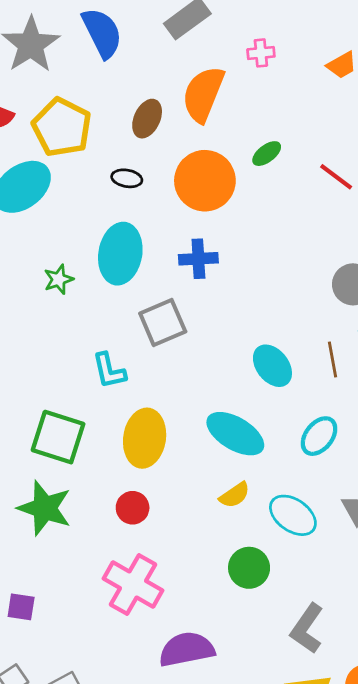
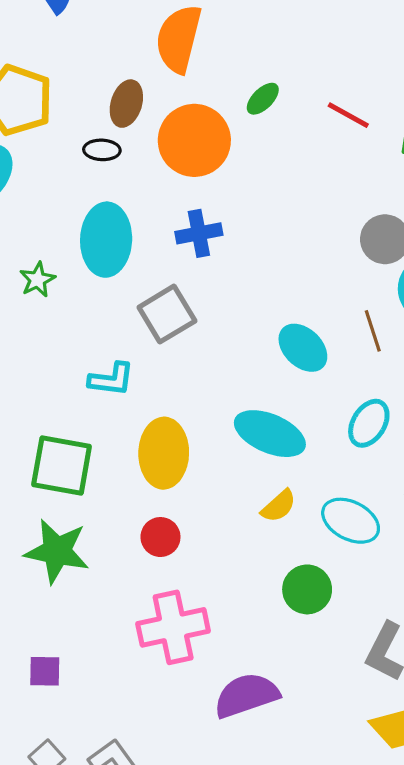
brown ellipse: (147, 119) -> (126, 104), moved
cyan L-shape: (109, 371) -> (111, 379), turned -63
pink cross: (133, 585) -> (173, 627), turned -34

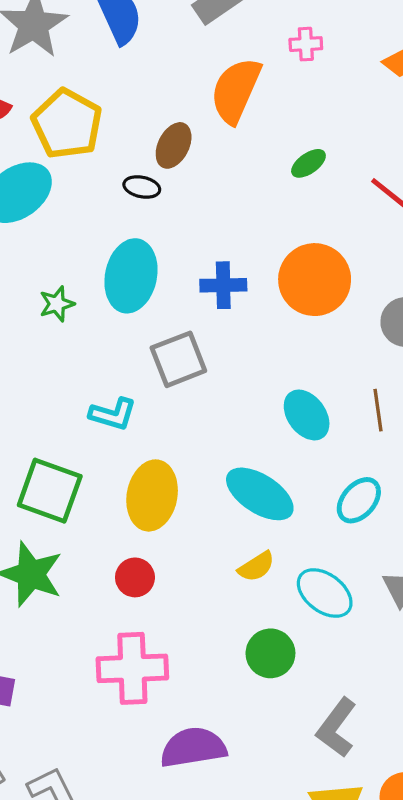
orange circle: (194, 140) -> (315, 280), moved

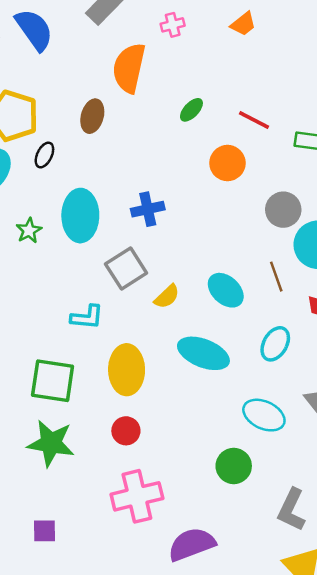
black ellipse: (142, 187) -> (44, 155), moved, turned -65
orange circle: (315, 280) -> (227, 163), moved, size x0.7
green star: (57, 304) -> (29, 231), moved
yellow semicircle: (256, 567) -> (167, 297), moved

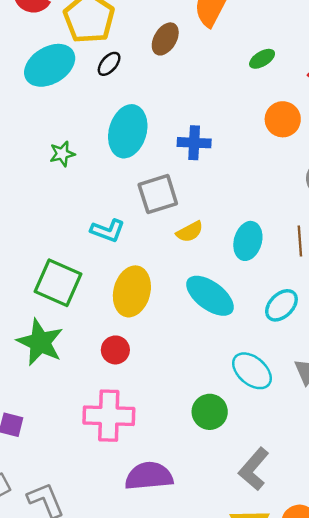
green star: (29, 231) -> (62, 154), moved
cyan ellipse: (226, 290) -> (248, 241), turned 48

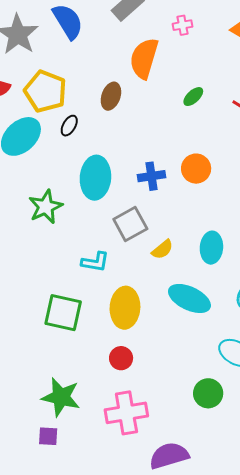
orange circle: (283, 119) -> (196, 169), moved
green star: (62, 154) -> (46, 207), size x1.6
green star: (40, 342) -> (61, 397), moved

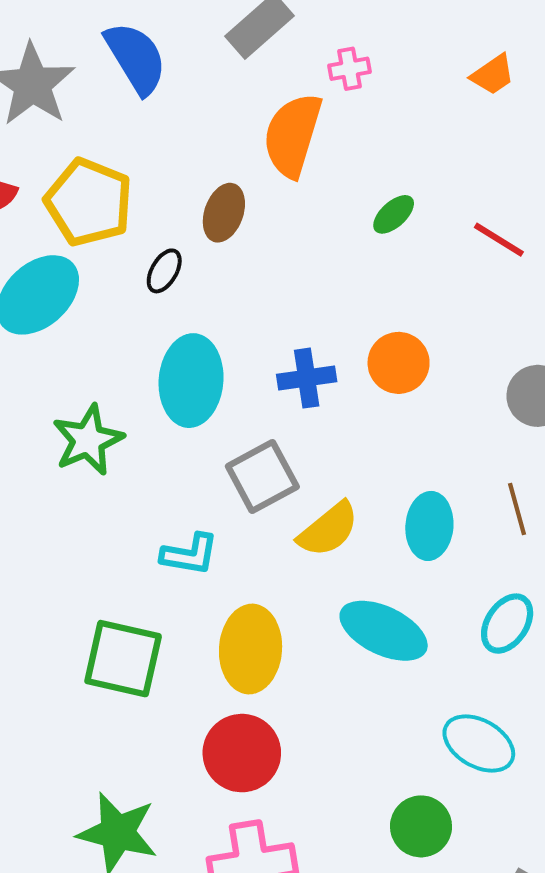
pink cross: (183, 25) -> (350, 69), moved
black ellipse: (69, 126) -> (164, 271), moved
yellow semicircle: (162, 249) -> (328, 529), size x1.4
red circle: (121, 358) -> (242, 753), size x1.6

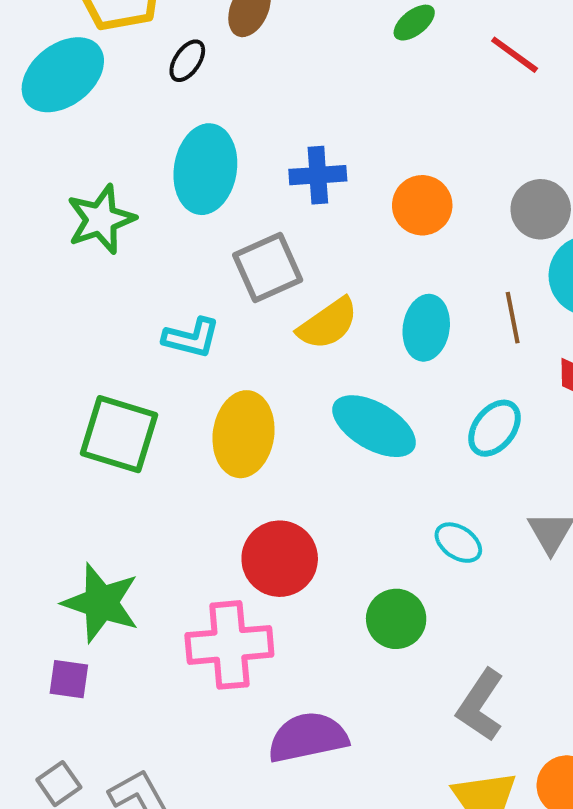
orange circle: (399, 363) -> (422, 205), moved
cyan ellipse: (479, 743) -> (458, 543), size x0.7
red circle: (242, 753) -> (280, 559), moved

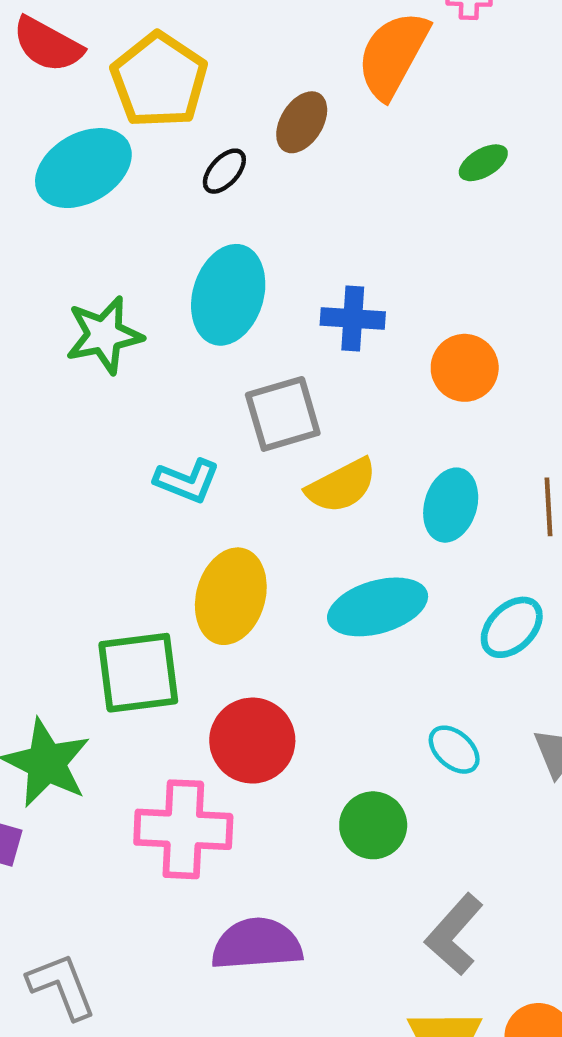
cyan ellipse: (374, 426) -> (378, 607), turned -54
green square: (119, 434) -> (138, 673), moved, turned -32

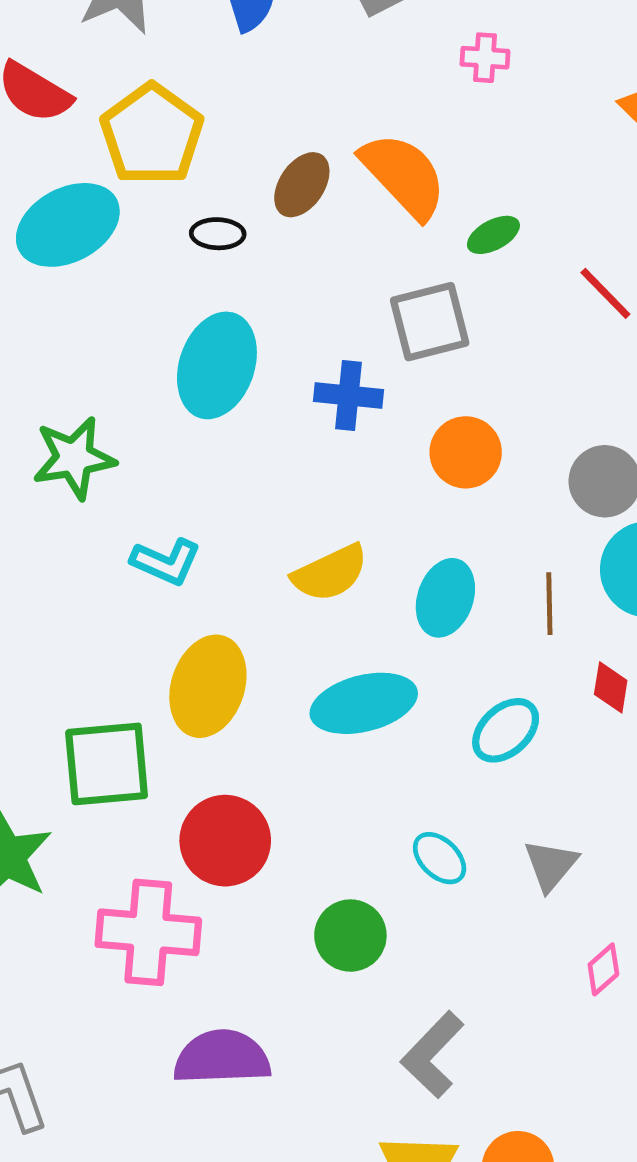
orange semicircle: (393, 55) -> (404, 175), moved, turned 106
black ellipse: (224, 171) -> (218, 234), turned 48
green star: (104, 335) -> (74, 458), moved
gray square: (283, 414) -> (430, 322), moved

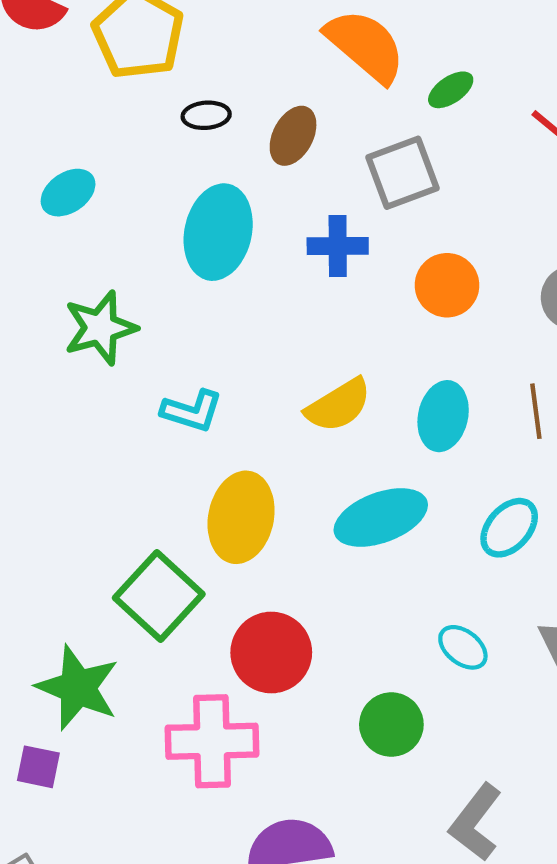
brown ellipse: (302, 185) -> (293, 136), moved
cyan ellipse: (68, 225) -> (68, 193), moved, size x0.6
green square: (107, 764) -> (159, 596), turned -36

